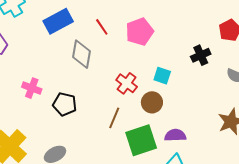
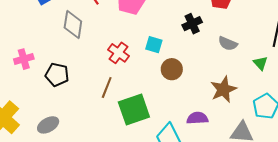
pink cross: (32, 88) -> (24, 59), turned -36
brown circle: (152, 102) -> (172, 69), moved
purple semicircle: (175, 135) -> (197, 118), moved

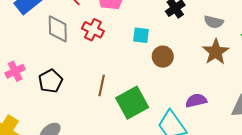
red cross: (118, 53) -> (93, 30), moved
black pentagon: (57, 75) -> (50, 81), turned -30
brown star: (223, 89) -> (216, 52), moved

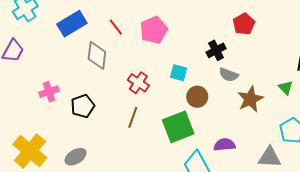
gray semicircle: (214, 22) -> (229, 75), moved
red cross: (93, 30) -> (138, 83), moved
green square: (132, 103) -> (178, 127), moved

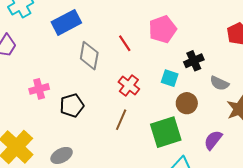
red line: (116, 27) -> (125, 43), moved
pink pentagon: (154, 30) -> (163, 29), moved
black cross: (216, 50) -> (194, 61), moved
purple semicircle: (225, 145) -> (213, 140), moved, turned -50

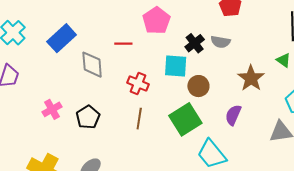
red line: (125, 43) -> (123, 44), turned -42
cyan square: (170, 78) -> (176, 66), size x1.4
gray semicircle: (219, 83) -> (221, 42), moved

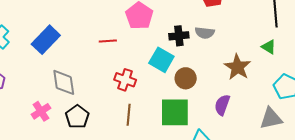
black cross: (195, 43) -> (179, 36), turned 36
gray diamond: (92, 65) -> (64, 82), moved
cyan square: (176, 66) -> (161, 60), turned 30
green square: (185, 119) -> (175, 112), turned 36

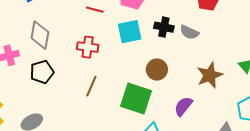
cyan square: (161, 60) -> (130, 32), moved, turned 30
red cross: (125, 80) -> (88, 47), moved, turned -30

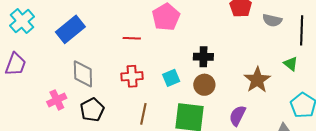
black cross: (164, 27) -> (203, 57), moved
cyan square: (130, 32) -> (171, 78), moved, size x0.7
gray semicircle: (189, 32) -> (272, 20), moved

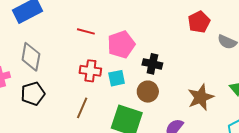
pink pentagon: (166, 17) -> (121, 44), moved
red cross: (132, 76) -> (90, 71), moved

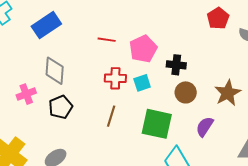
brown circle: (148, 92) -> (186, 92), moved

